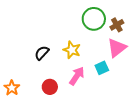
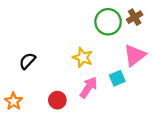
brown cross: (117, 25) -> (135, 17), moved
black semicircle: (42, 53) -> (27, 61), moved

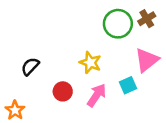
red circle: (57, 100) -> (63, 91), moved

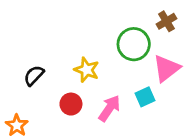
green circle: (118, 24) -> (134, 44), moved
yellow star: (90, 63) -> (87, 70), moved

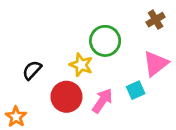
green circle: (134, 44) -> (105, 41), moved
red circle: (71, 104) -> (66, 97), size x1.5

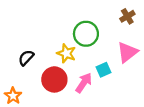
cyan square: (136, 90) -> (103, 70), moved

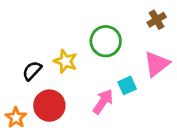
yellow star: (66, 53) -> (65, 61), moved
red circle: (54, 79) -> (49, 106), moved

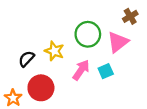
pink triangle: (157, 64) -> (118, 42), moved
pink arrow: (103, 102) -> (81, 70), moved

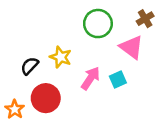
green circle: (88, 34) -> (98, 24), moved
pink triangle: (118, 42) -> (131, 47), turned -45

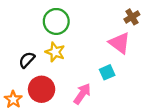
green circle: (98, 24) -> (56, 21), moved
pink arrow: (90, 78) -> (82, 94), moved

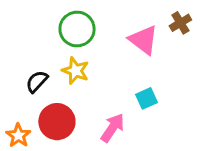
pink triangle: (120, 43) -> (143, 40), moved

